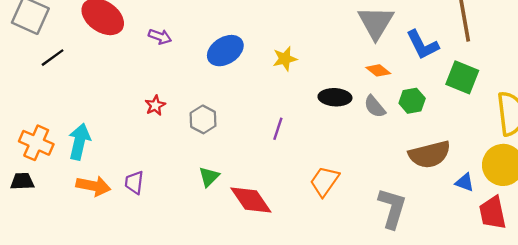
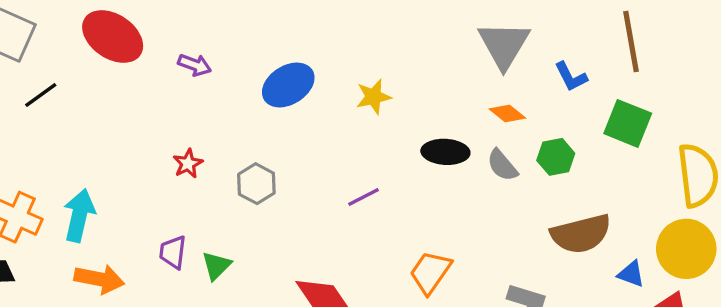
blue L-shape: (423, 45) -> (571, 77), size x0.7
purple line: (278, 129) -> (363, 197), turned 45
green triangle: (209, 177) -> (216, 266), moved
purple trapezoid: (134, 182) -> (173, 252), moved

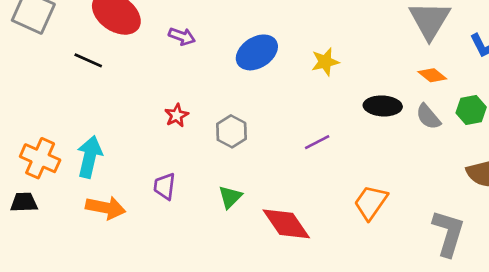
black line: (41, 95) -> (88, 60), moved, turned 60
green triangle: (216, 266) -> (230, 197), moved

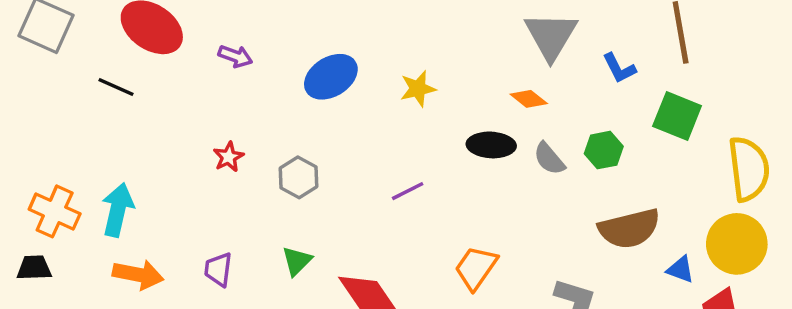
orange diamond: (432, 75) -> (529, 99), moved
purple trapezoid: (165, 186) -> (218, 269), moved

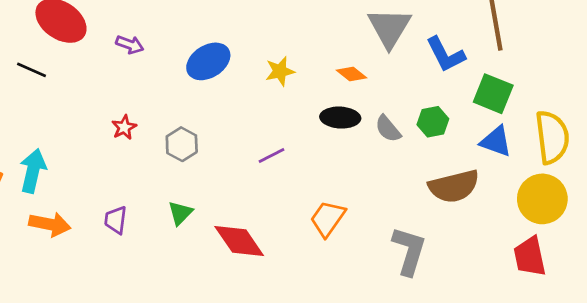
blue L-shape: (619, 68) -> (446, 54), size x1.4
orange diamond: (529, 99) -> (351, 74), moved
blue triangle: (681, 269) -> (496, 141), moved, size x1.4

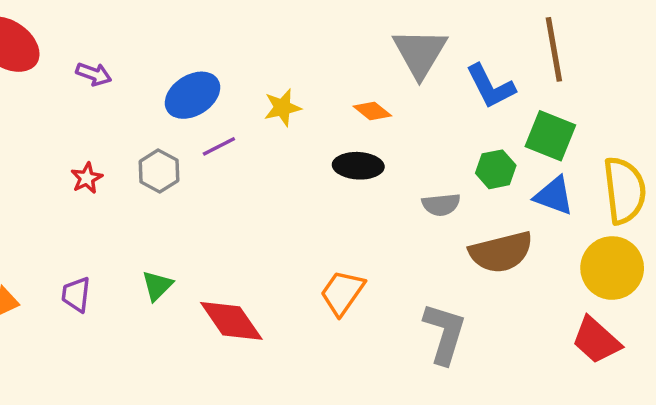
green hexagon: (433, 122) -> (496, 169), moved
gray semicircle: (388, 129) -> (441, 205), moved, turned -56
gray hexagon: (182, 144) -> (159, 171), moved
purple line: (271, 155) -> (219, 146), moved
red trapezoid: (530, 256) -> (596, 340), turned -36

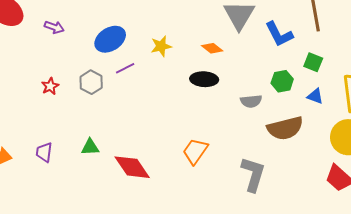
green square: (550, 136) -> (313, 62), size x0.7
blue triangle: (554, 196) -> (315, 96), size x0.7
green triangle: (157, 286) -> (90, 147), turned 42

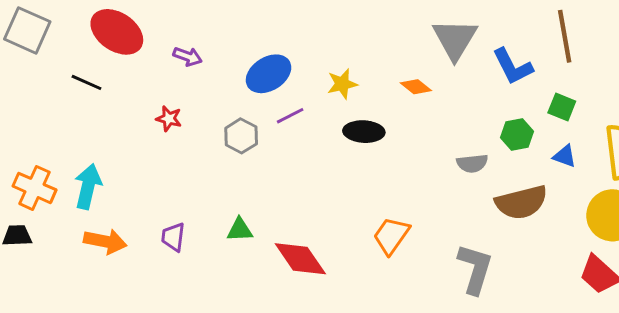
black ellipse: (204, 79) -> (364, 132), moved
red star: (50, 86) -> (169, 119), moved, turned -30

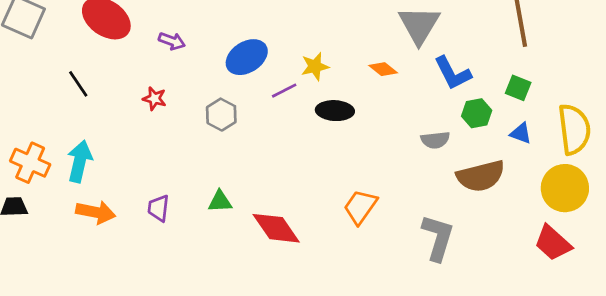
blue L-shape: (513, 67) -> (453, 73), moved
black line: (86, 82) -> (78, 84), moved, turned 32
purple line: (290, 116) -> (284, 91), moved

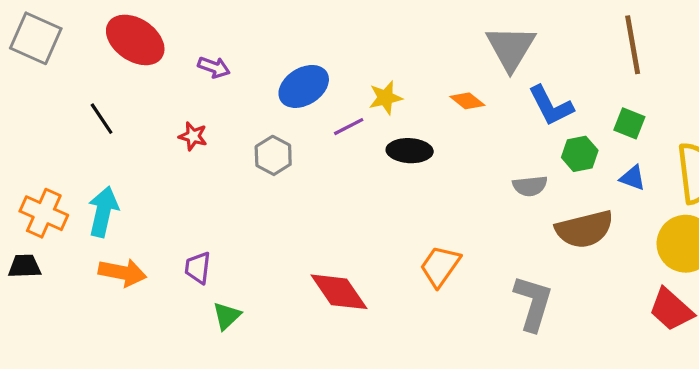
green triangle: (220, 201) -> (227, 316), moved, turned -40

